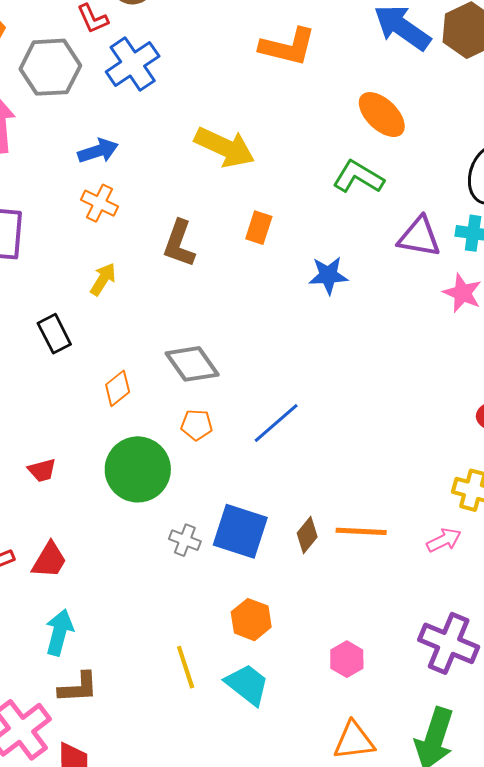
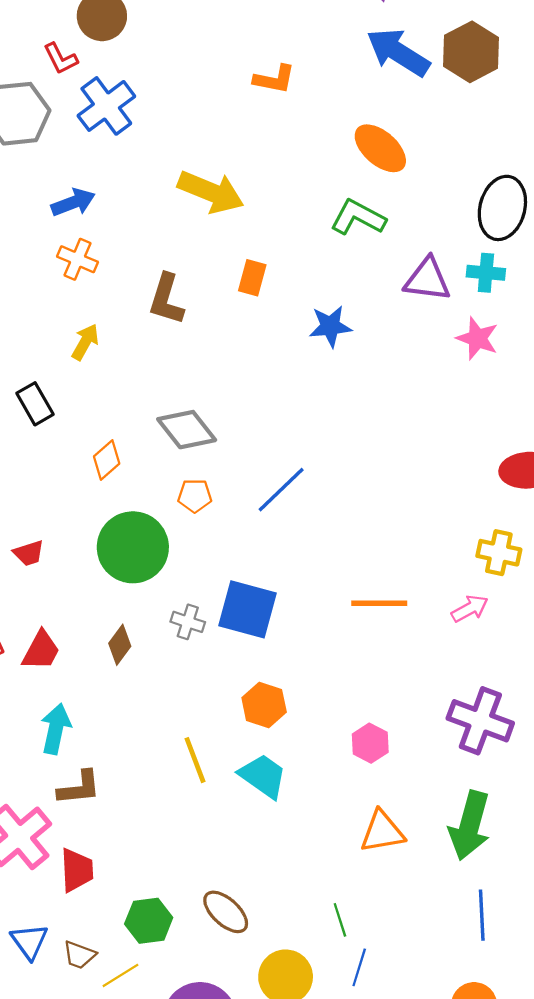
orange L-shape: (288, 47) -> (274, 79), size x0.7
brown diamond: (307, 535) -> (120, 645), moved

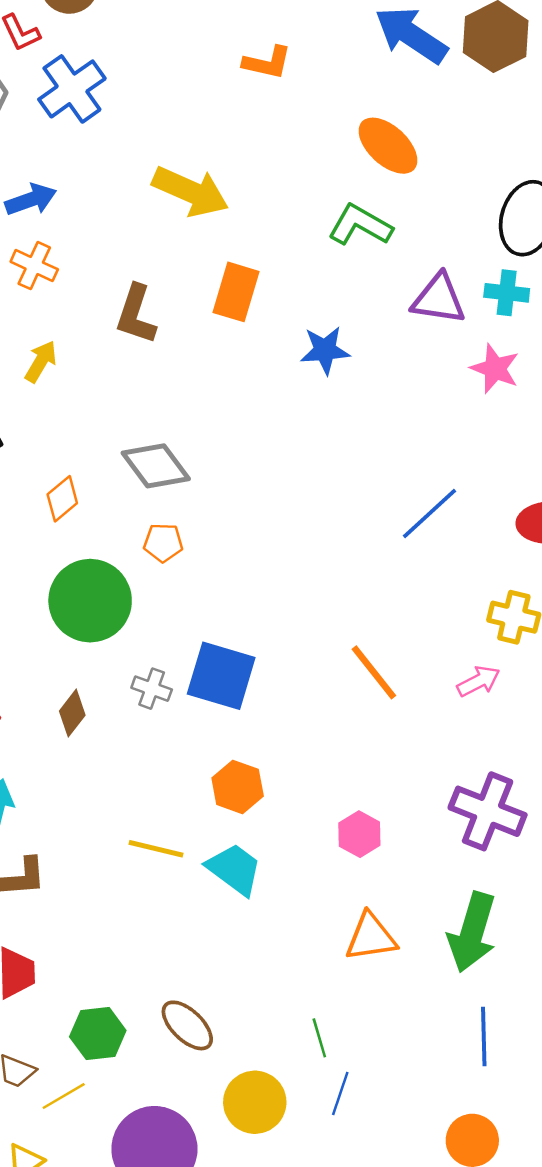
orange rectangle: (252, 278) -> (236, 292), size x1.4
blue line: (281, 490) -> (430, 514), moved
orange line: (379, 603) -> (374, 672), turned 50
yellow line: (195, 760) -> (156, 849), turned -57

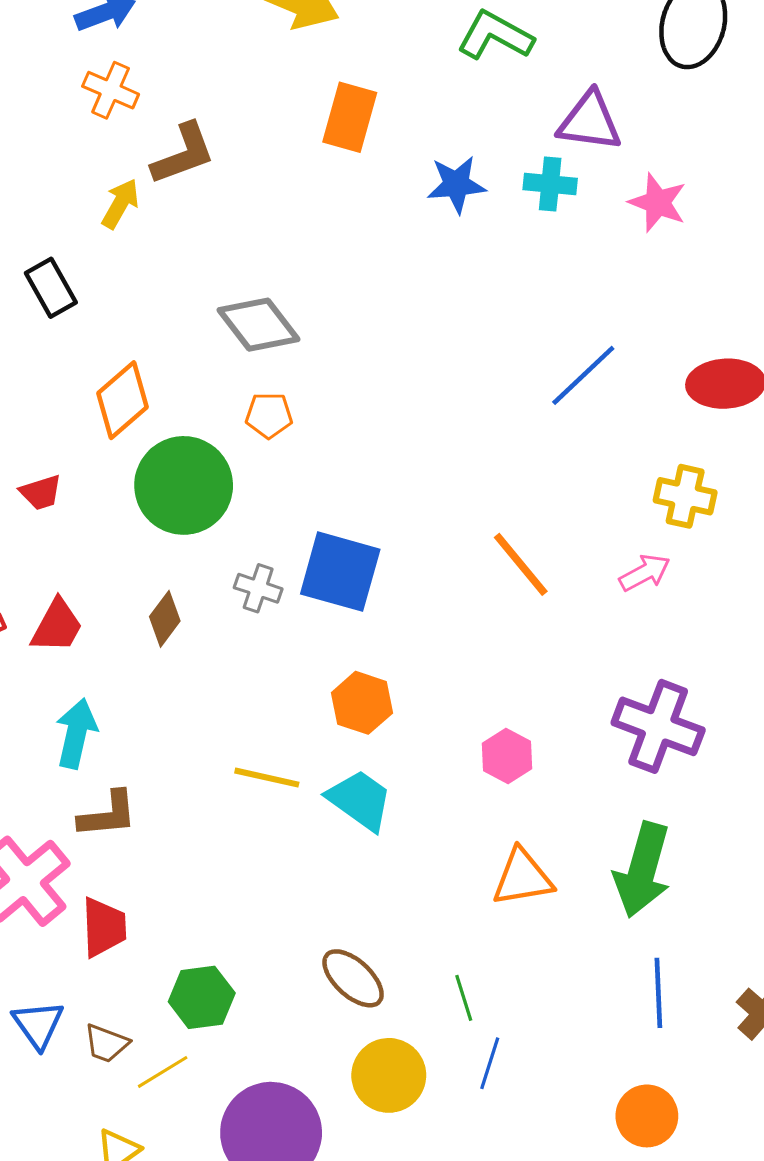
cyan cross: (507, 293) -> (550, 184), moved
brown L-shape: (136, 314) -> (183, 154), moved, turned -128
orange diamond: (62, 499) -> (123, 400), moved, size x1.4
brown ellipse: (187, 1025) -> (353, 978), moved

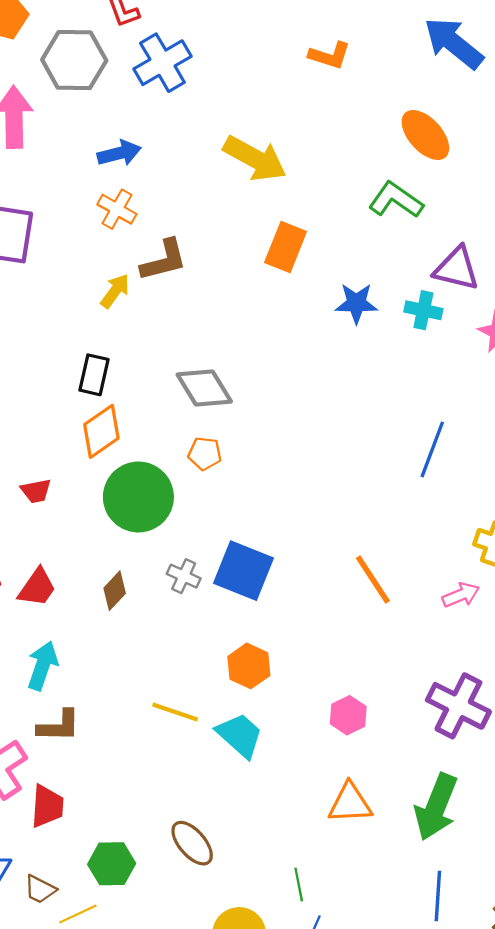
black rectangle: (51, 288) -> (94, 375), moved, turned 36
blue line: (583, 375) -> (432, 449), turned -32
brown ellipse: (353, 978) -> (192, 843), moved

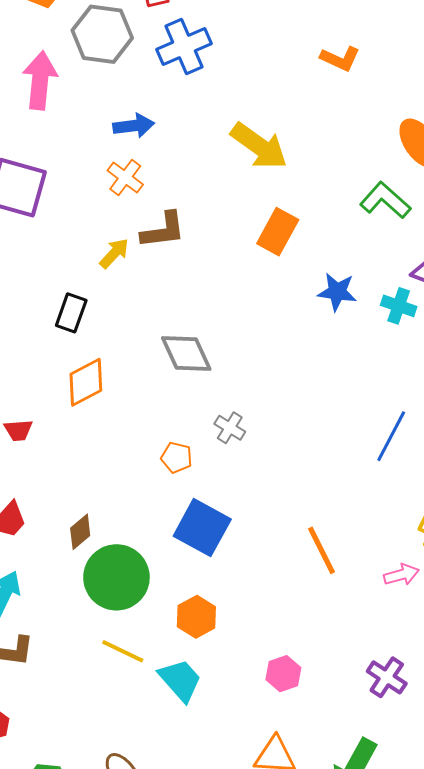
black rectangle: (94, 375) -> (71, 313), moved
orange pentagon: (205, 454) -> (177, 458), moved
green circle: (138, 497) -> (116, 577), moved
gray cross: (184, 576) -> (230, 428), moved
purple cross: (458, 706) -> (387, 677), size x0.7

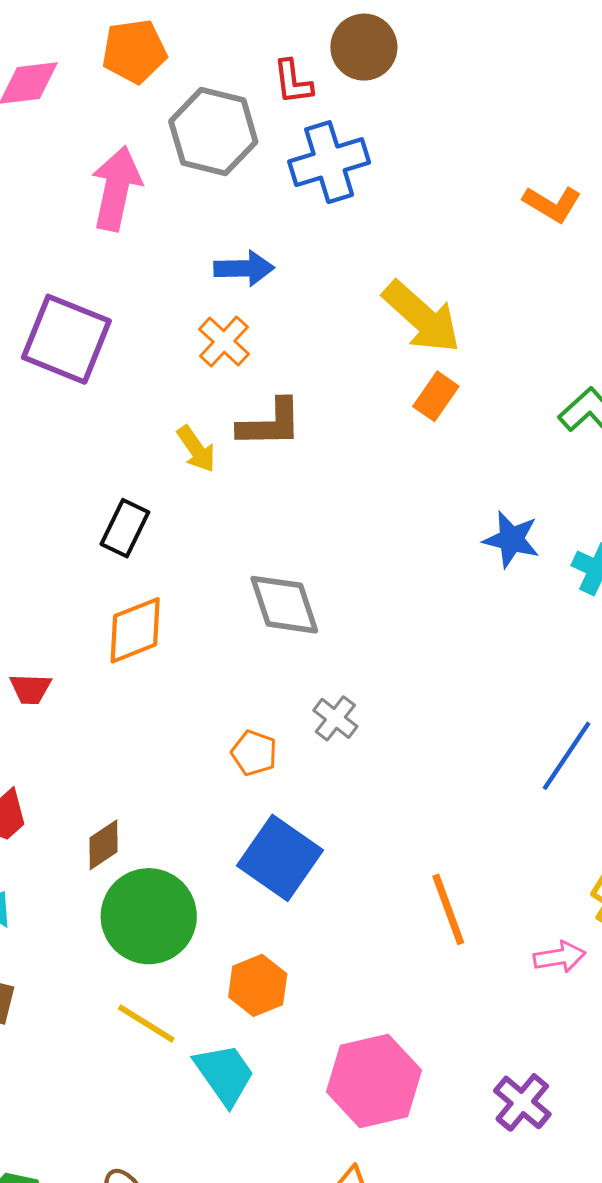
orange rectangle: (278, 232) -> (436, 396), moved, size x0.7
yellow arrow: (114, 253) -> (196, 449), turned 96
pink hexagon: (283, 674) -> (374, 1081), size x1.8

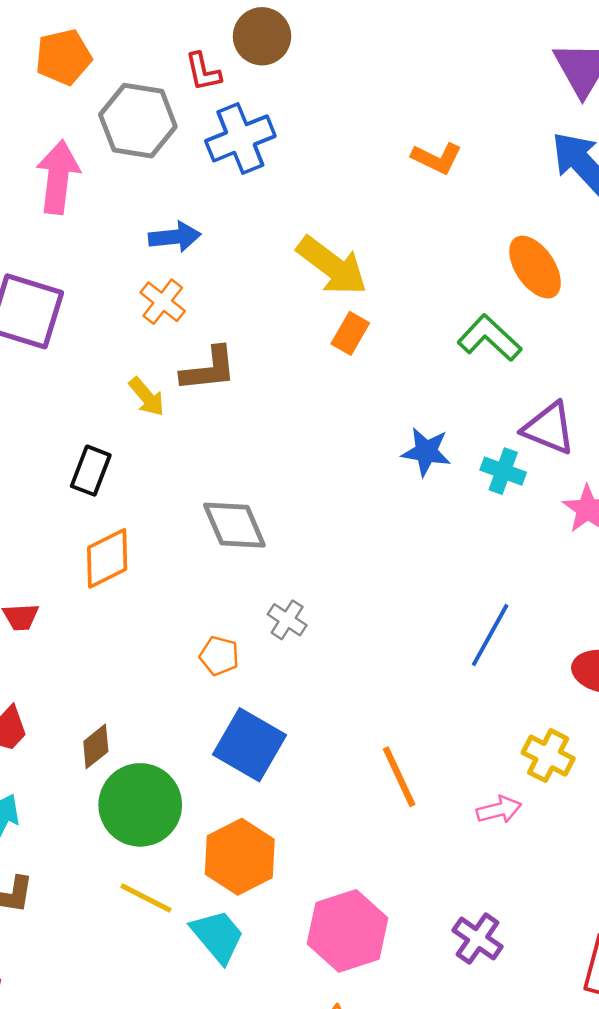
orange hexagon: (258, 985) -> (240, 857), size x1.4

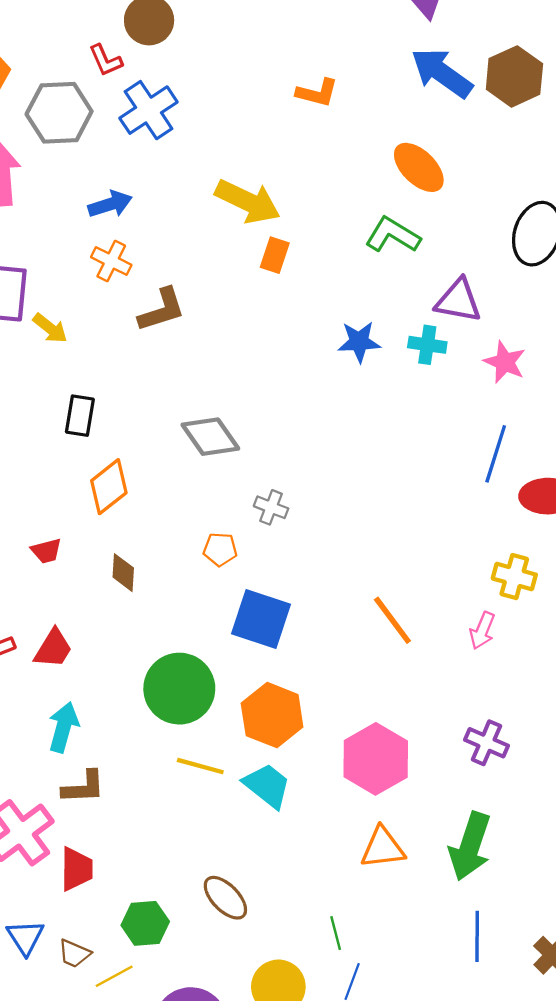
yellow arrow: (147, 397) -> (50, 328), moved
blue line: (490, 635) -> (496, 454), moved
brown diamond: (96, 746) -> (123, 573), moved, turned -36
pink arrow: (499, 810) -> (482, 631), turned 138

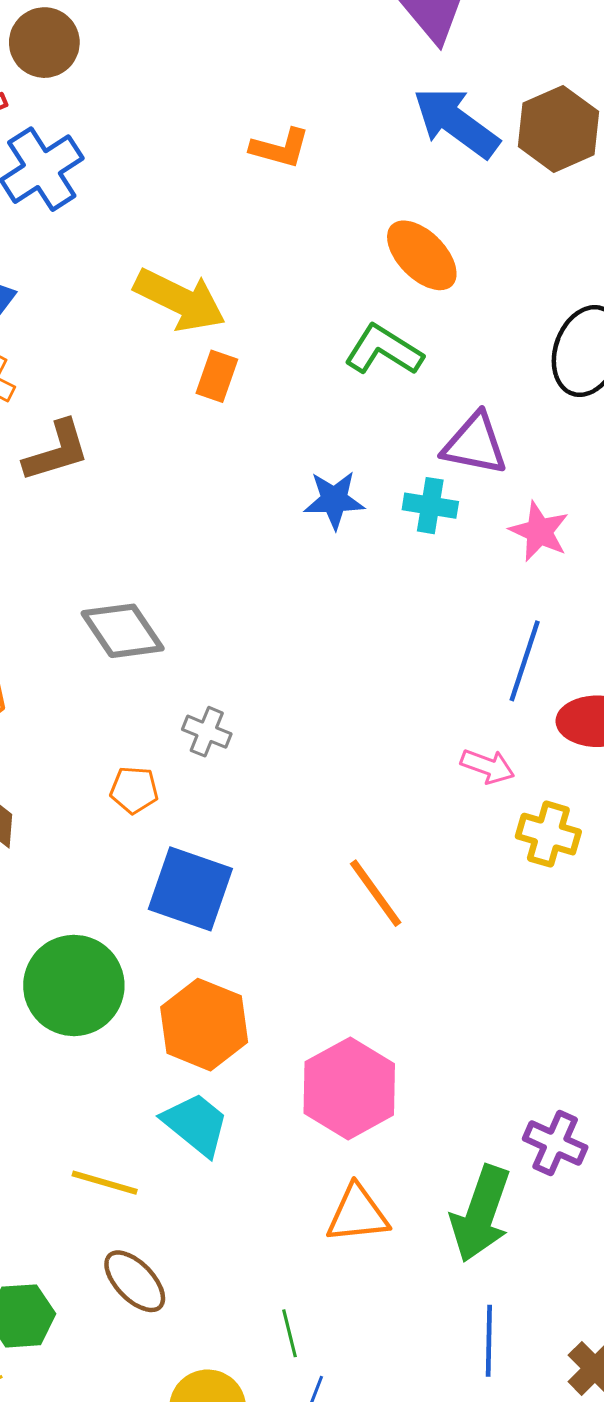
pink arrow: (482, 631) -> (488, 766), moved, turned -93
purple cross: (486, 743) -> (555, 1143), moved
yellow line: (200, 766) -> (105, 1183), moved

